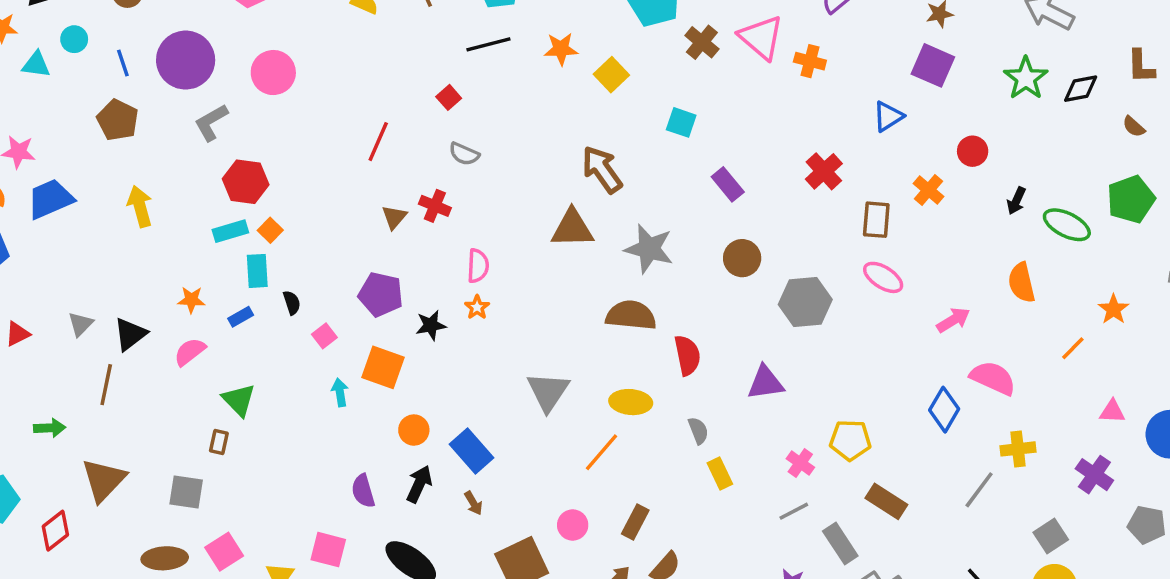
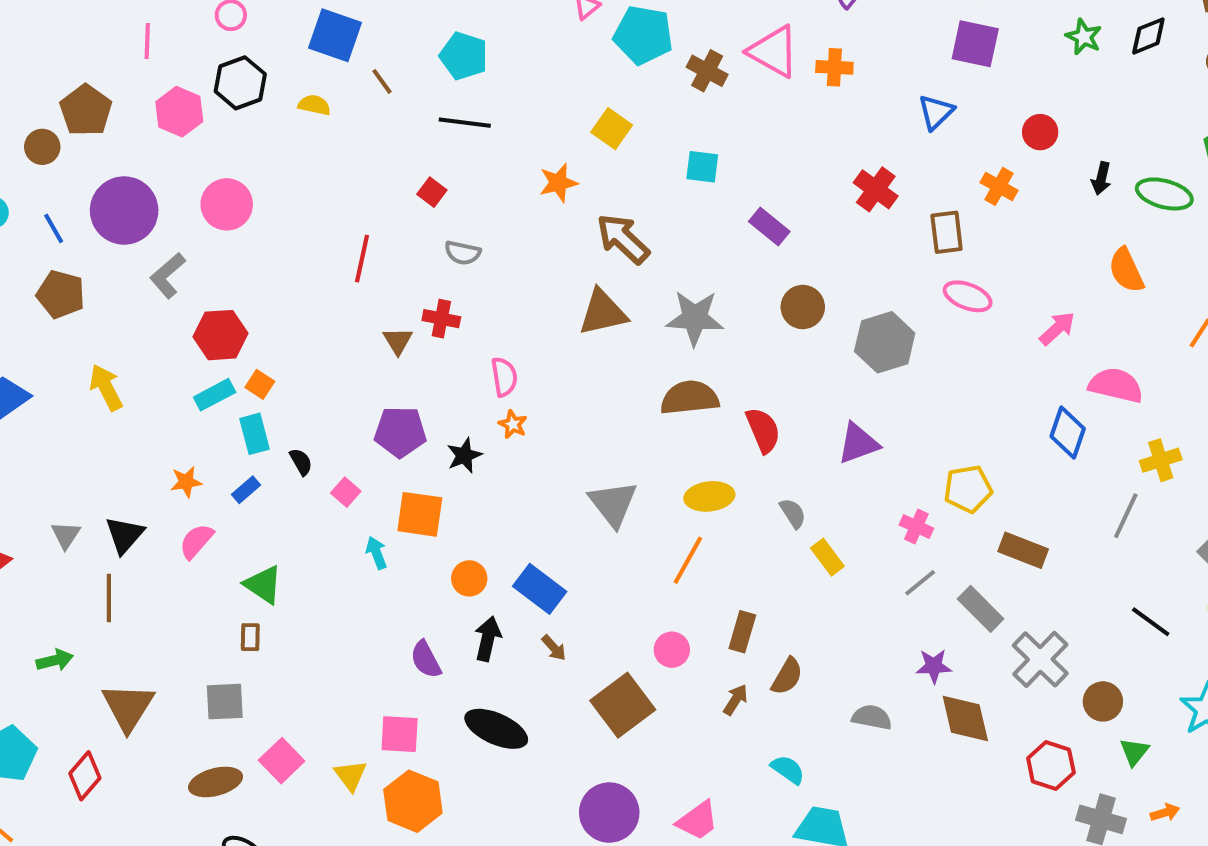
black line: (488, 44) -> (465, 123), turned 33
orange star: (561, 49) -> (558, 183), moved
green star: (1026, 78) -> (1084, 37), size x0.7

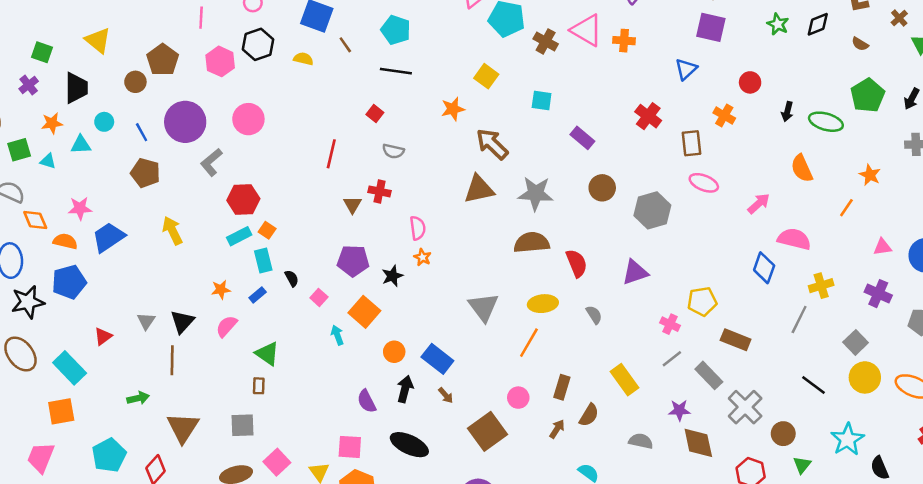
orange square: (420, 514) -> (364, 312), turned 32
yellow rectangle: (827, 557) -> (624, 380), moved, size x1.4

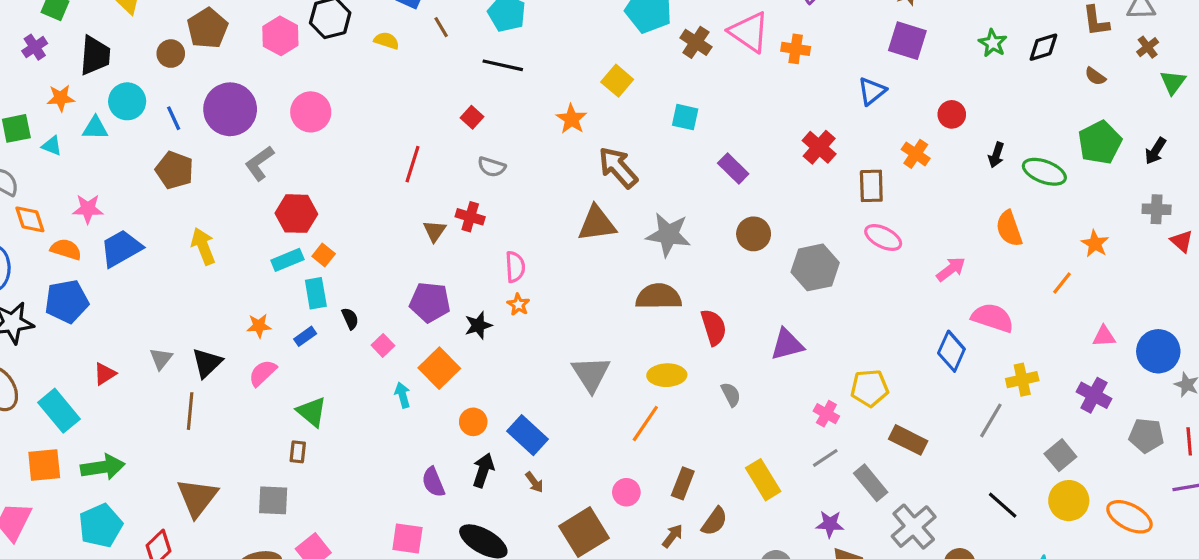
orange star: (453, 109) -> (572, 119), turned -30
cyan circle: (104, 122) -> (127, 101), size x1.5
green arrow: (138, 398) -> (103, 467), moved, size x1.5

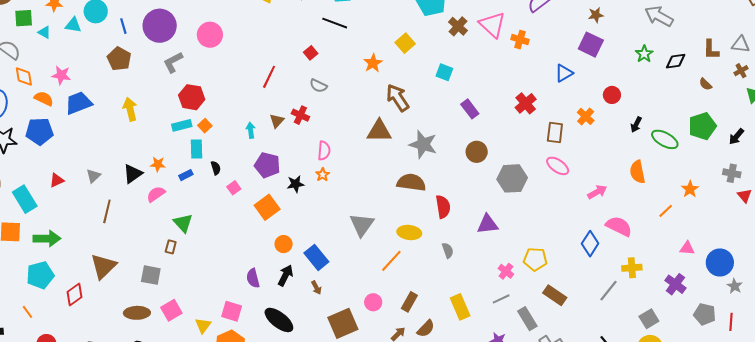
black triangle: (207, 363) -> (133, 174), moved
cyan arrow: (403, 395) -> (251, 130), moved

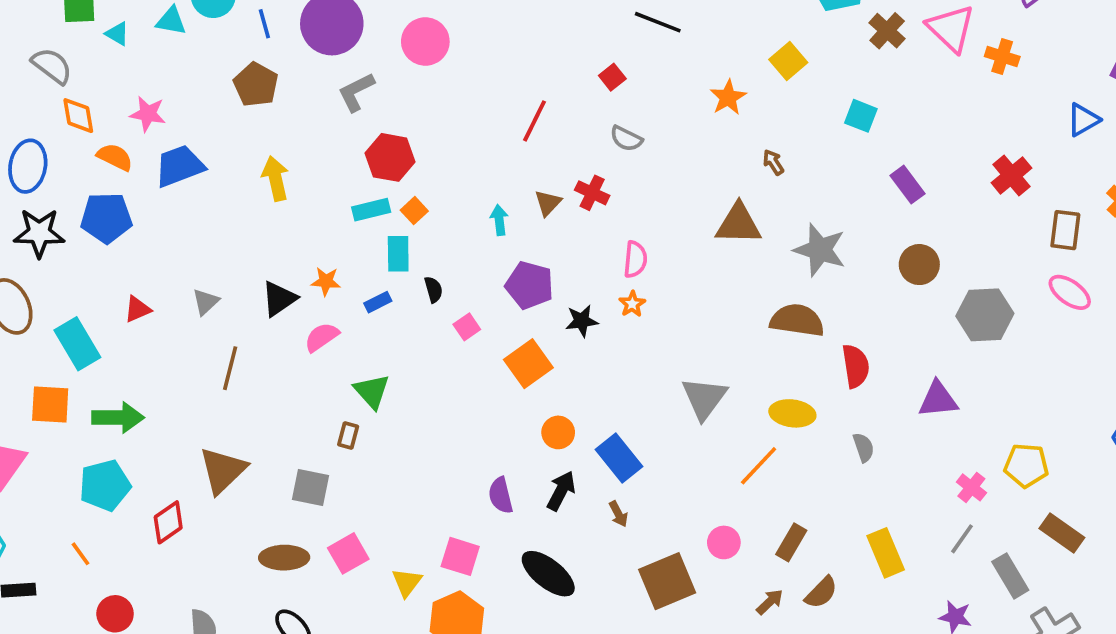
brown arrow: (398, 98) -> (773, 162), size x0.5
gray line: (501, 299) -> (962, 539), turned -30

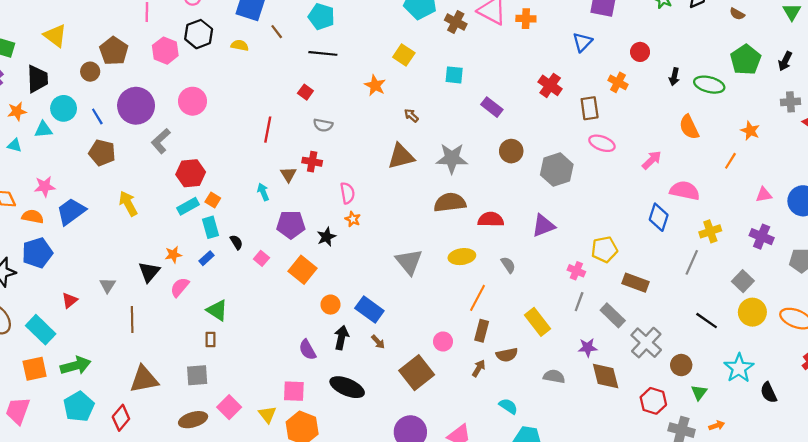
red semicircle: (856, 366) -> (491, 219), turned -65
orange line: (759, 466) -> (478, 298), moved
brown triangle: (223, 470) -> (144, 379), turned 48
brown semicircle: (821, 593) -> (507, 355), turned 50

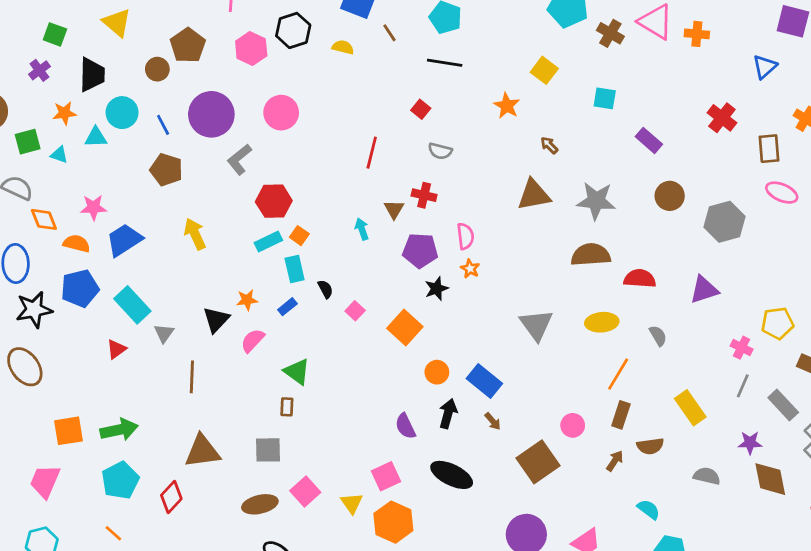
purple pentagon: (291, 225) -> (420, 250), moved
cyan rectangle: (41, 330) -> (132, 305), moved
pink square: (294, 391) -> (386, 476), turned -30

